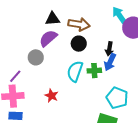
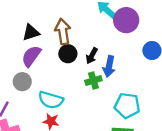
brown arrow: (79, 24) -> (63, 31), turned -95
black arrow: (109, 49) -> (92, 56), moved, turned 32
cyan semicircle: (75, 71) -> (51, 100), moved, turned -80

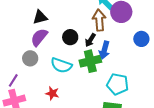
brown arrow: (63, 31) -> (99, 20), moved
green cross: (93, 81) -> (90, 61), size x1.5
cyan semicircle: (51, 100) -> (61, 65), moved

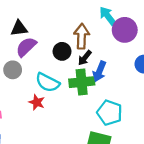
black triangle: (40, 17) -> (19, 28), moved
brown arrow: (99, 20) -> (82, 36), moved
red star: (52, 93) -> (37, 102), moved

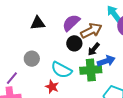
brown arrow: (82, 36) -> (91, 31), turned 60
purple semicircle: (26, 47) -> (71, 23), moved
blue arrow: (99, 71) -> (106, 61), turned -132

